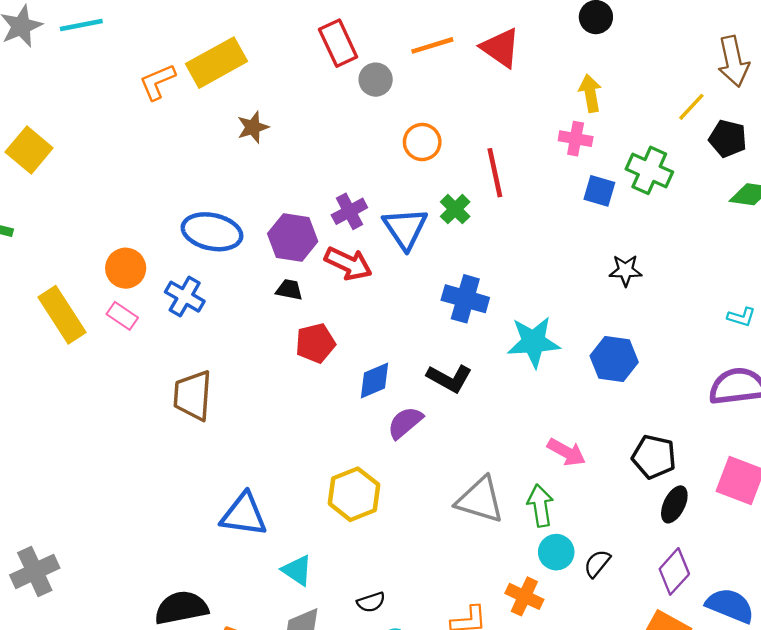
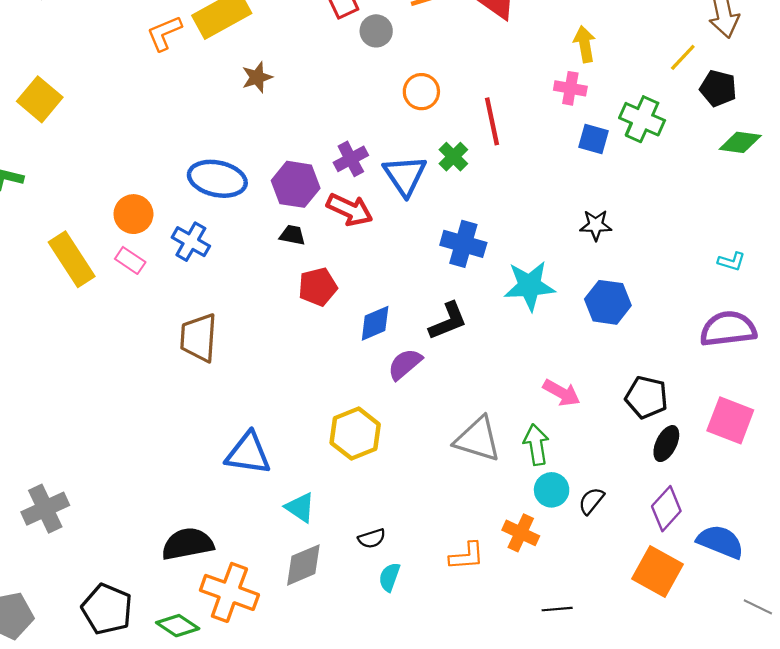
black star: (625, 270) -> (596, 225), moved
black L-shape: (449, 378) -> (448, 321), turned -51

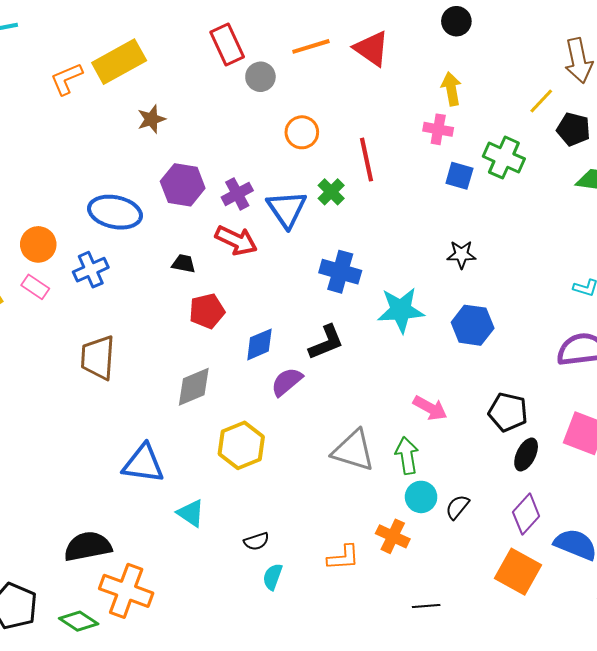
purple hexagon: (296, 184) -> (183, 185), moved
blue cross: (191, 242) -> (91, 270), turned 36
gray diamond: (303, 565) -> (194, 387), moved

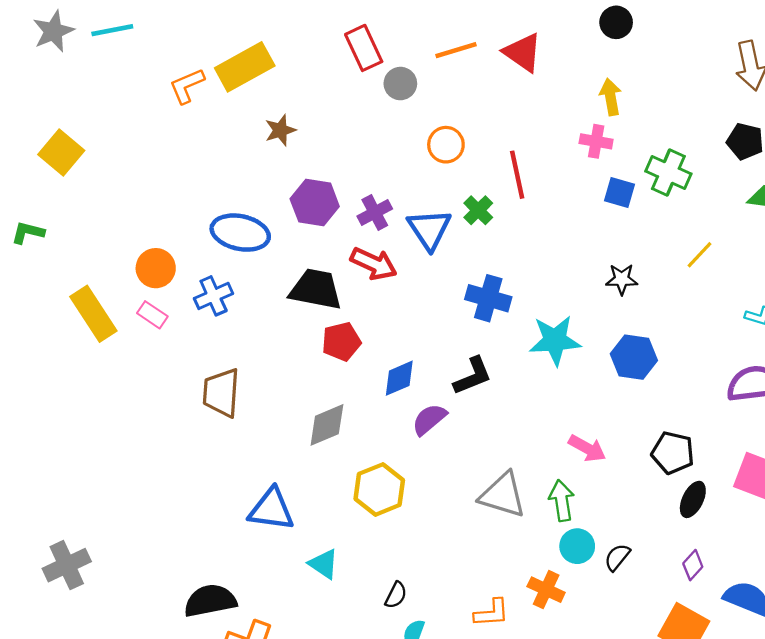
yellow line: (541, 101) -> (700, 255), moved
black trapezoid: (184, 264) -> (316, 289), size x2.0
purple diamond: (526, 514) -> (693, 565), size x0.7
black semicircle: (256, 541) -> (396, 595), turned -45

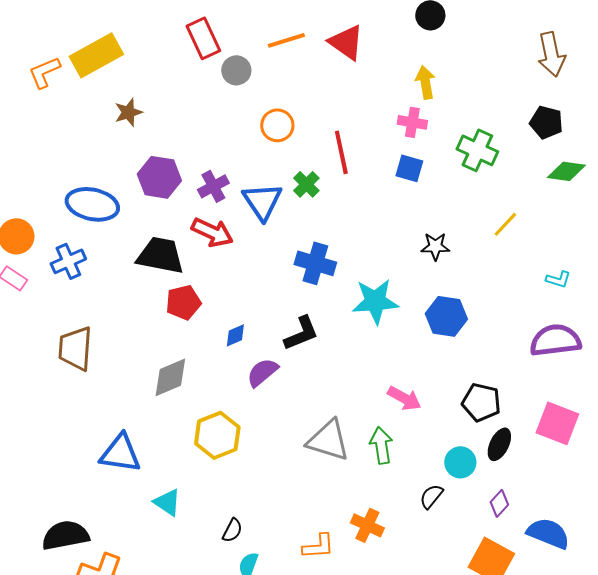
blue square: (619, 193) -> (409, 168), moved
blue diamond: (399, 378) -> (235, 335), size x0.7
cyan circle: (577, 546) -> (460, 462), moved

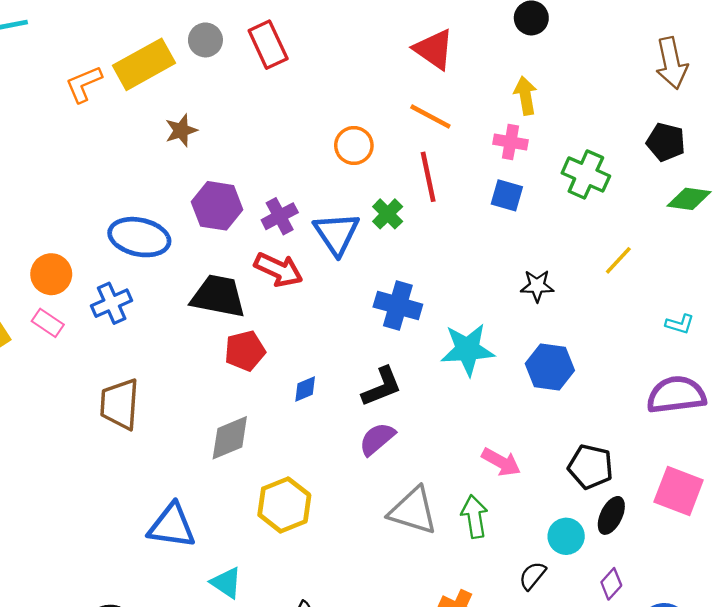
orange line: (286, 40) -> (430, 117), moved, turned 45
gray circle: (236, 70) -> (205, 40), moved
purple semicircle: (262, 372) -> (377, 439), moved

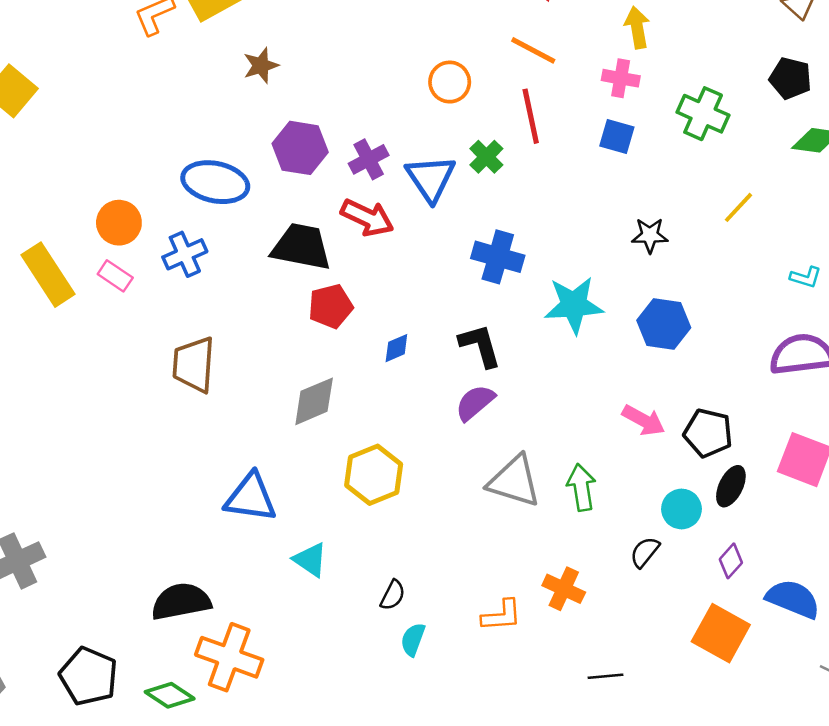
black L-shape: (382, 387) -> (480, 346), turned -84
pink arrow: (501, 462) -> (643, 420), moved

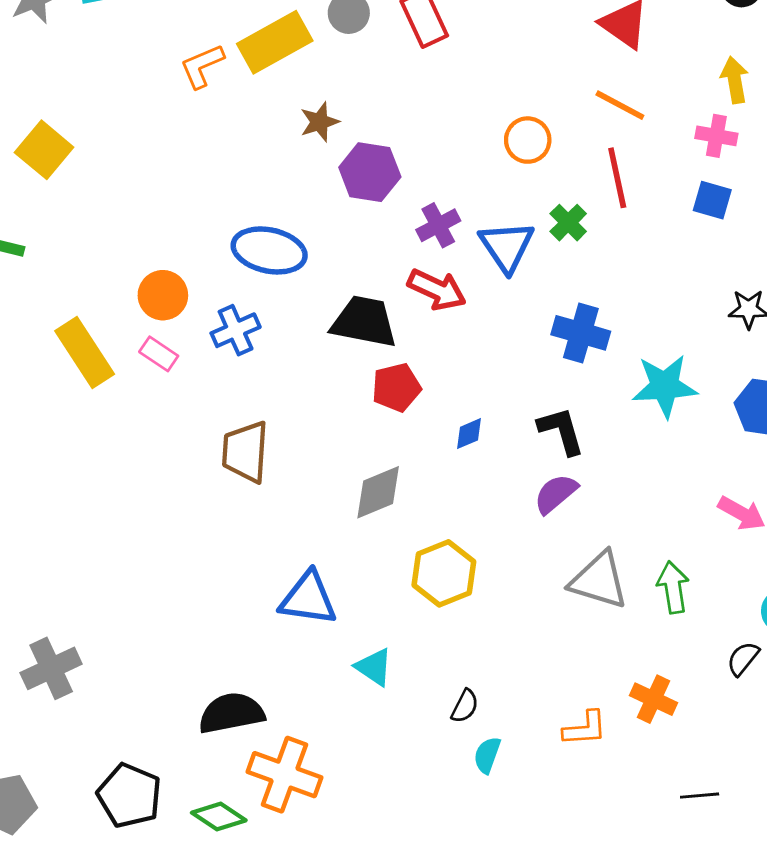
purple hexagon: (300, 148) -> (370, 172), moved

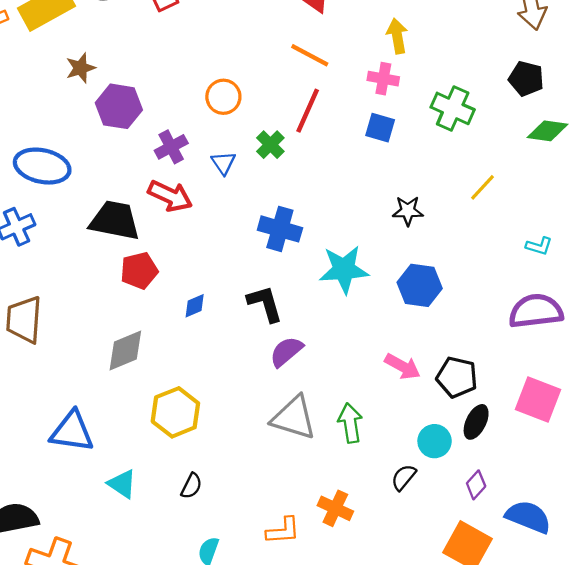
orange circle: (528, 140) -> (223, 97), moved
red line: (617, 178) -> (308, 111), turned 36
blue triangle: (507, 246) -> (223, 163), size x0.6
purple semicircle: (556, 494) -> (286, 352), moved
black semicircle: (465, 706) -> (191, 486), moved

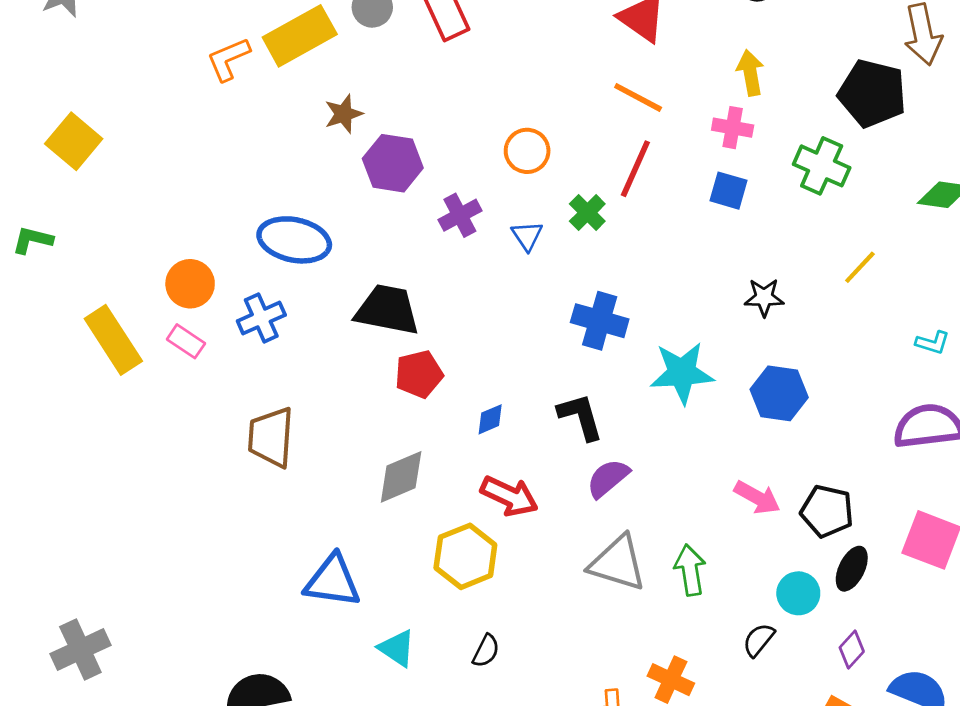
black pentagon: (526, 79) -> (872, 93), moved, size x1.5
red arrow: (170, 196) -> (509, 496), moved

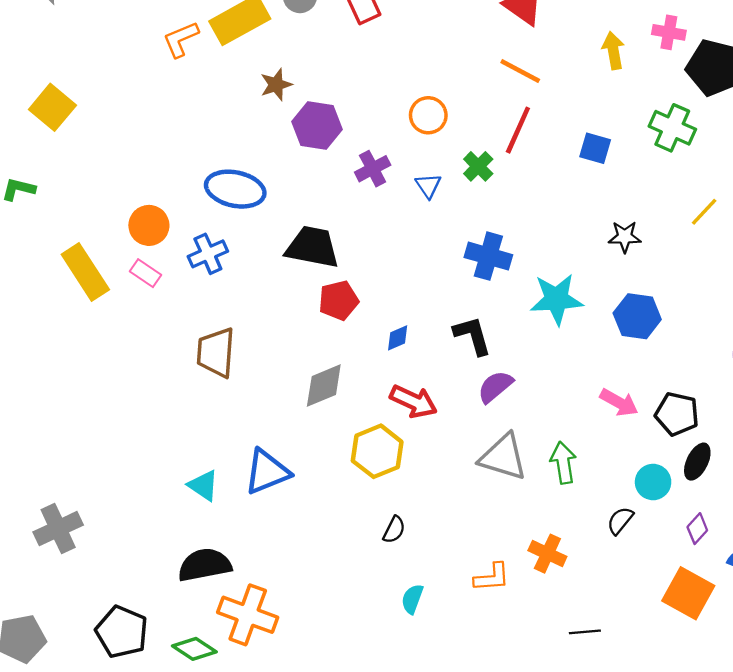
pink cross: (733, 128) -> (669, 32), moved
blue triangle: (333, 581) -> (267, 472), turned -30
cyan triangle: (397, 648) -> (203, 485), moved

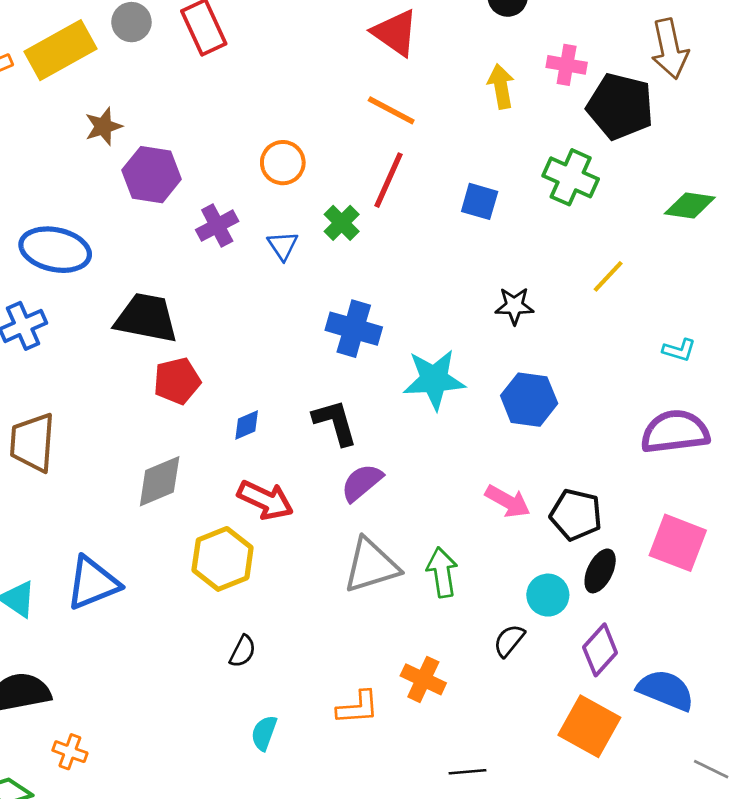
gray triangle: (503, 457) -> (371, 566), turned -34
purple diamond: (697, 529) -> (600, 650), size x1.4
orange cross: (248, 615) -> (70, 752), size x0.5

